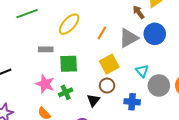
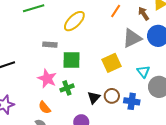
orange line: (102, 33) -> (116, 11), moved
brown circle: (107, 86) -> (112, 96), moved

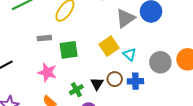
cyan triangle: (143, 72) -> (130, 54), moved
green cross: (67, 88) -> (76, 90), moved

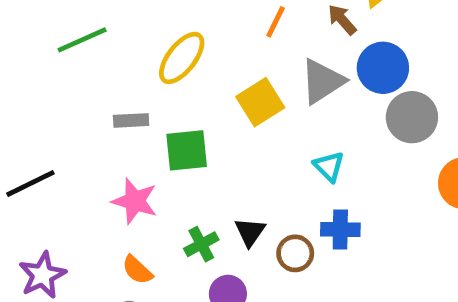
yellow square: (109, 46) -> (260, 102), moved
gray circle: (160, 62) -> (412, 117), moved
brown circle: (115, 79) -> (295, 253), moved

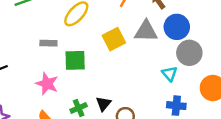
gray triangle: (322, 81) -> (146, 31), turned 30
cyan triangle: (329, 166) -> (170, 74), moved
blue cross: (340, 230) -> (176, 106), moved

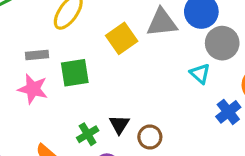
pink star: (47, 84) -> (33, 89), moved
blue cross: (176, 106) -> (228, 112), moved, turned -36

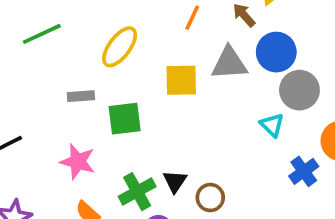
yellow square: (122, 38) -> (181, 80), turned 32
pink star: (33, 89) -> (78, 162), moved
green cross: (88, 134) -> (137, 192), size x1.4

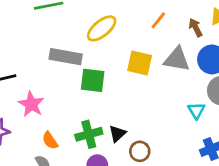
gray rectangle: (81, 96) -> (66, 57), size x1.6
pink star: (78, 162) -> (31, 104), moved

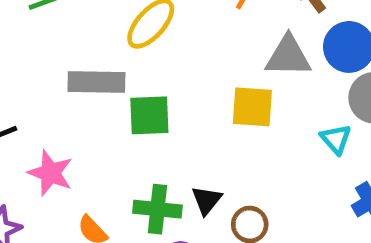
yellow square: (140, 63) -> (252, 107), moved
green cross: (89, 134) -> (157, 209), turned 30

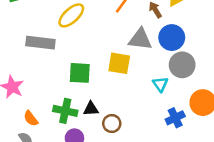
green square: (149, 115) -> (80, 73), moved
black triangle: (207, 200) -> (91, 109), turned 42

